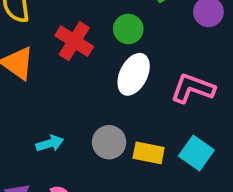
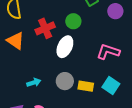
red cross: (74, 41) -> (45, 28), turned 36
white ellipse: (134, 74) -> (65, 47), moved

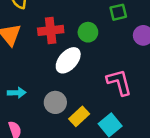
pink L-shape: (108, 52) -> (119, 82), turned 40
yellow rectangle: (86, 86) -> (79, 116), turned -70

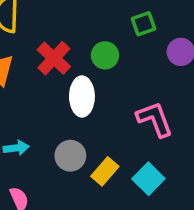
red cross: (51, 30) -> (54, 58), turned -35
white ellipse: (68, 60) -> (82, 96), turned -36

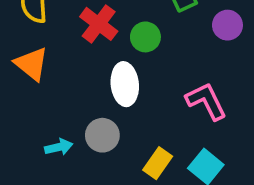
red cross: (54, 58) -> (99, 24), moved
gray circle: (70, 156) -> (102, 135), moved

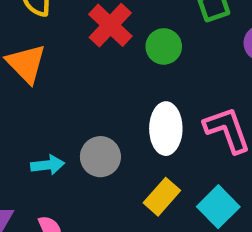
white ellipse: (125, 84) -> (166, 129), moved

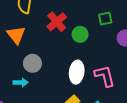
gray circle: (100, 157) -> (32, 63), moved

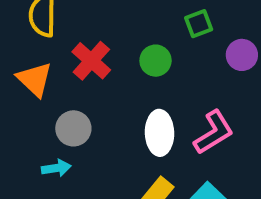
red cross: (57, 22) -> (91, 61), moved
pink L-shape: (105, 76) -> (214, 132), turned 80

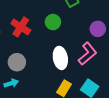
purple circle: (242, 55) -> (98, 29), moved

